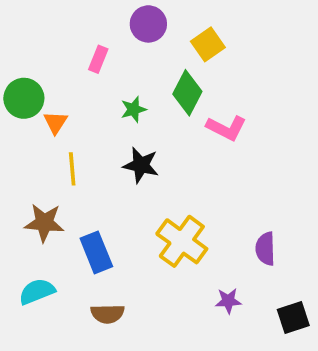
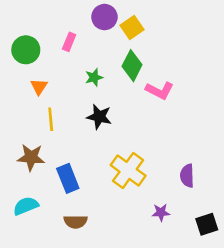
yellow square: (208, 44) -> (132, 28), moved
green circle: (24, 98) -> (26, 50), moved

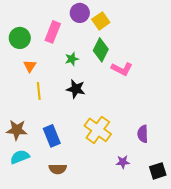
pink rectangle: (69, 42) -> (53, 32), size x1.5
brown star: (31, 157) -> (17, 130), moved

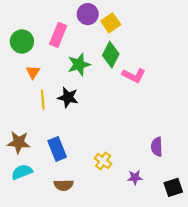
green star: (72, 59) -> (79, 64), size x1.5
black star: (76, 89) -> (68, 97), moved
yellow cross: (98, 130) -> (103, 161), moved, size x0.6

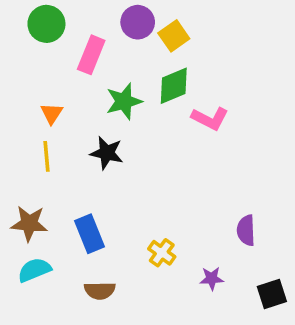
green circle: (22, 41) -> (46, 24), moved
green diamond: (111, 55) -> (174, 86), turned 40
yellow line: (43, 100) -> (46, 156), moved

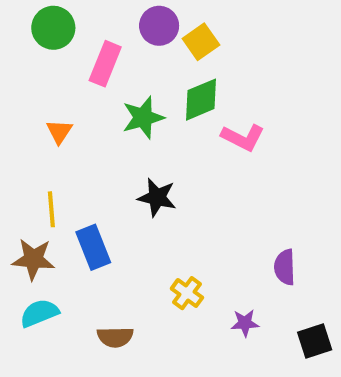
black star: (107, 153) -> (157, 197), moved
yellow line: (46, 156) -> (51, 209), moved
blue rectangle: (89, 234) -> (93, 247), moved

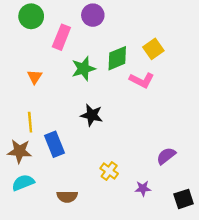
yellow square: (201, 42) -> (153, 49), moved
purple semicircle: (285, 267) -> (166, 156), turned 54

